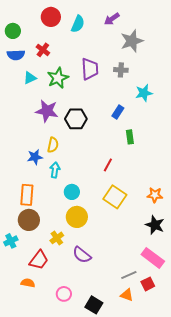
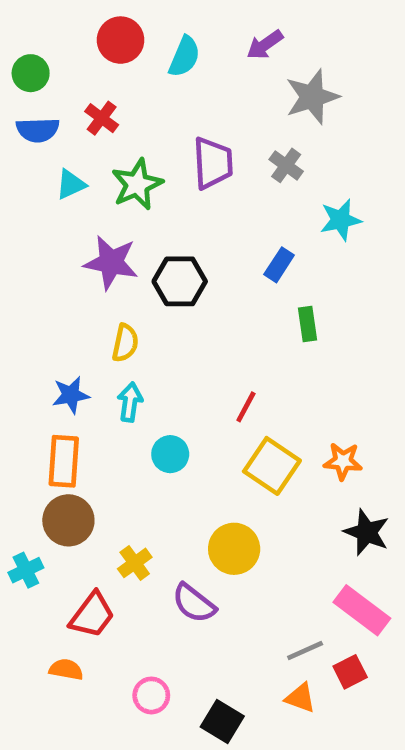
gray cross: (121, 70) -> (286, 165), turned 32
blue star: (35, 157) -> (71, 395), moved
red line: (108, 165) -> (246, 407), moved
orange star: (155, 195) -> (343, 461), moved
yellow circle: (77, 217) -> (234, 549), moved

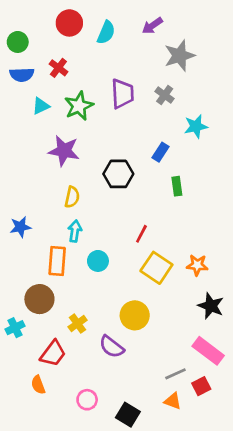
black hexagon: (180, 281) -> (118, 174), moved
blue star: (71, 395) -> (20, 227), moved
orange rectangle: (64, 461) -> (57, 261), moved
orange semicircle: (66, 669) -> (38, 385), turned -120

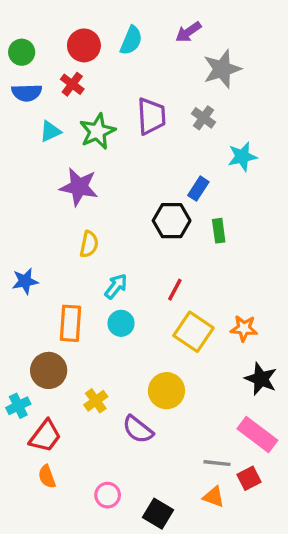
red circle: (69, 23) -> (84, 45), moved
black hexagon: (118, 174) -> (172, 221), moved
cyan arrow: (75, 231) -> (116, 286), moved, turned 30
red trapezoid: (53, 353) -> (45, 436), moved
gray line: (175, 374) -> (217, 463), turned 30

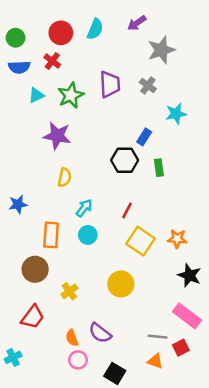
cyan cross: (18, 406) -> (13, 357), moved
purple semicircle: (138, 429) -> (100, 333), moved
orange semicircle: (47, 477) -> (72, 338), moved

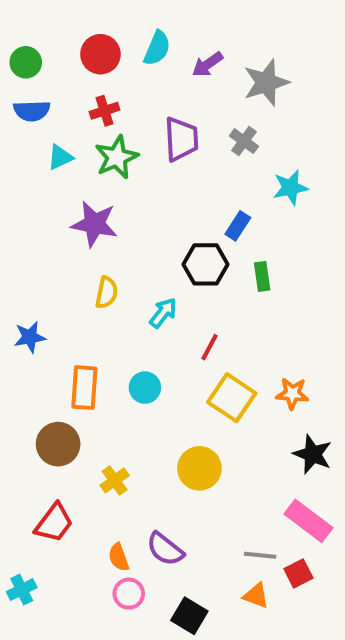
purple arrow: (137, 23) -> (208, 64), moved
red cross: (52, 61) -> (105, 111), moved, turned 35
cyan arrow: (84, 208) -> (163, 313), moved

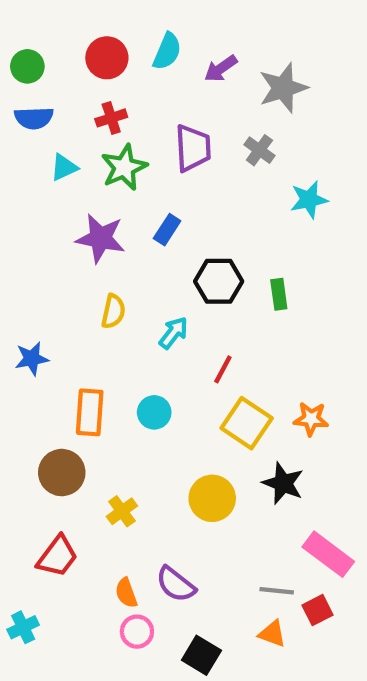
blue rectangle: (238, 226) -> (167, 230), moved
black star: (313, 454) -> (283, 483), moved

